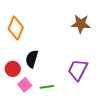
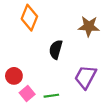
orange diamond: (16, 28) -> (29, 18), moved
black semicircle: (32, 59) -> (56, 49), moved

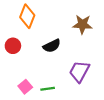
black semicircle: (56, 49) -> (52, 46), turned -132
red circle: (14, 76) -> (13, 46), moved

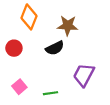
brown star: (82, 24) -> (68, 26), moved
pink square: (25, 87) -> (19, 87), moved

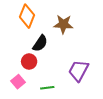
red circle: (14, 48) -> (29, 62), moved
black semicircle: (55, 48) -> (40, 43), moved, turned -30

